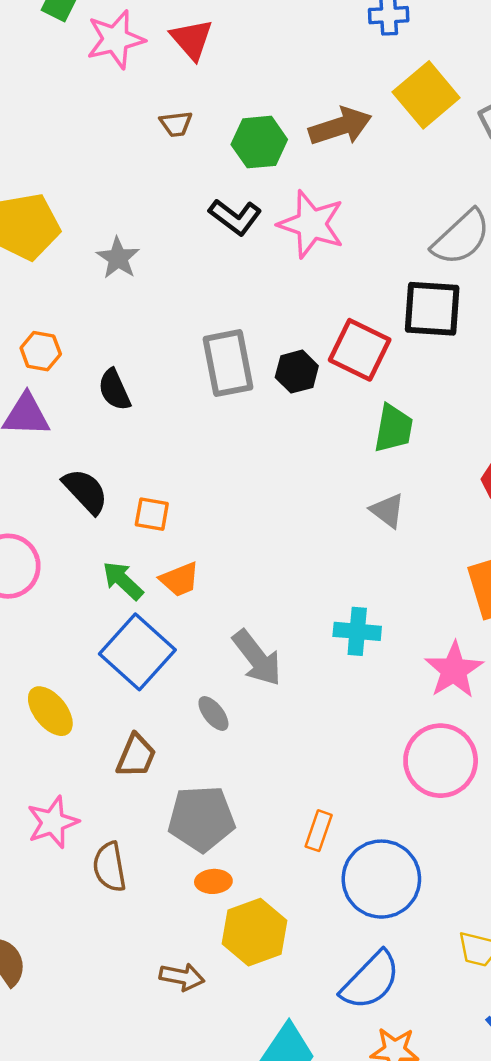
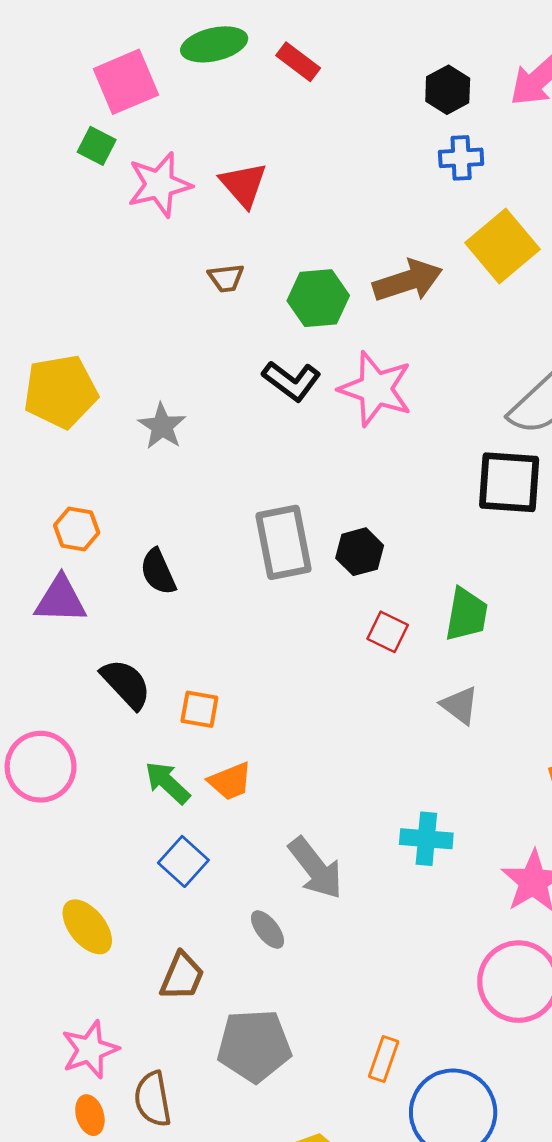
red square: (360, 350) -> (388, 632), moved, size x0.6
blue square: (137, 652) -> (183, 861), size x0.6
orange ellipse: (213, 881) -> (90, 1115), moved, turned 76

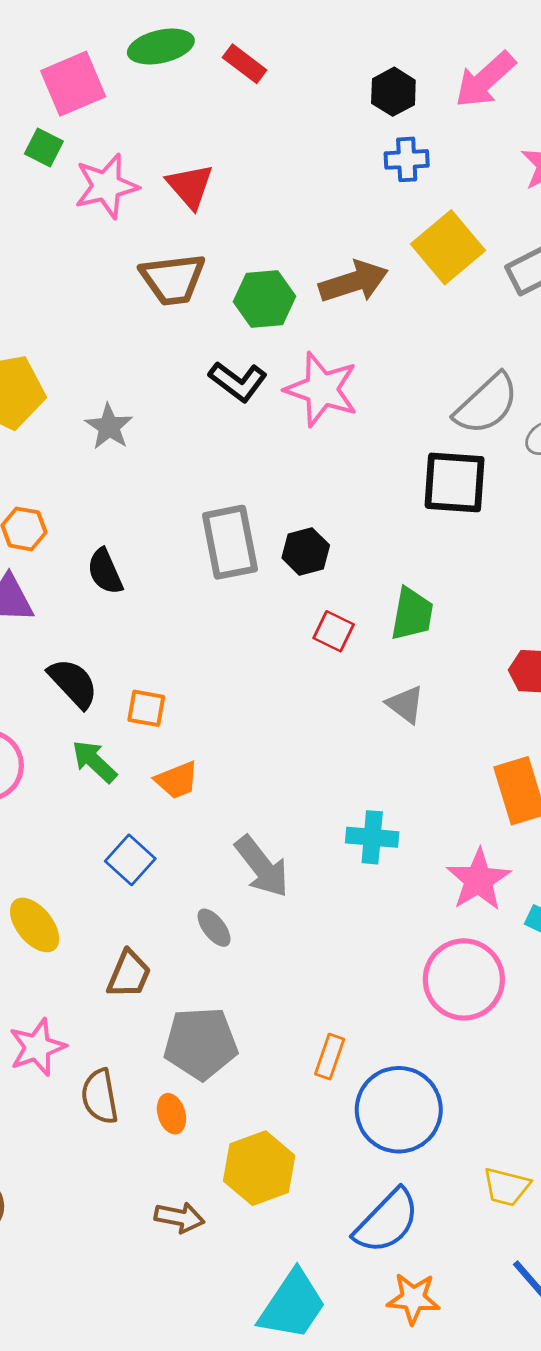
brown trapezoid: (226, 278) -> (173, 279), size x1.8
green arrow: (167, 783) -> (94, 762), moved
orange ellipse: (90, 1115) -> (171, 1114), moved

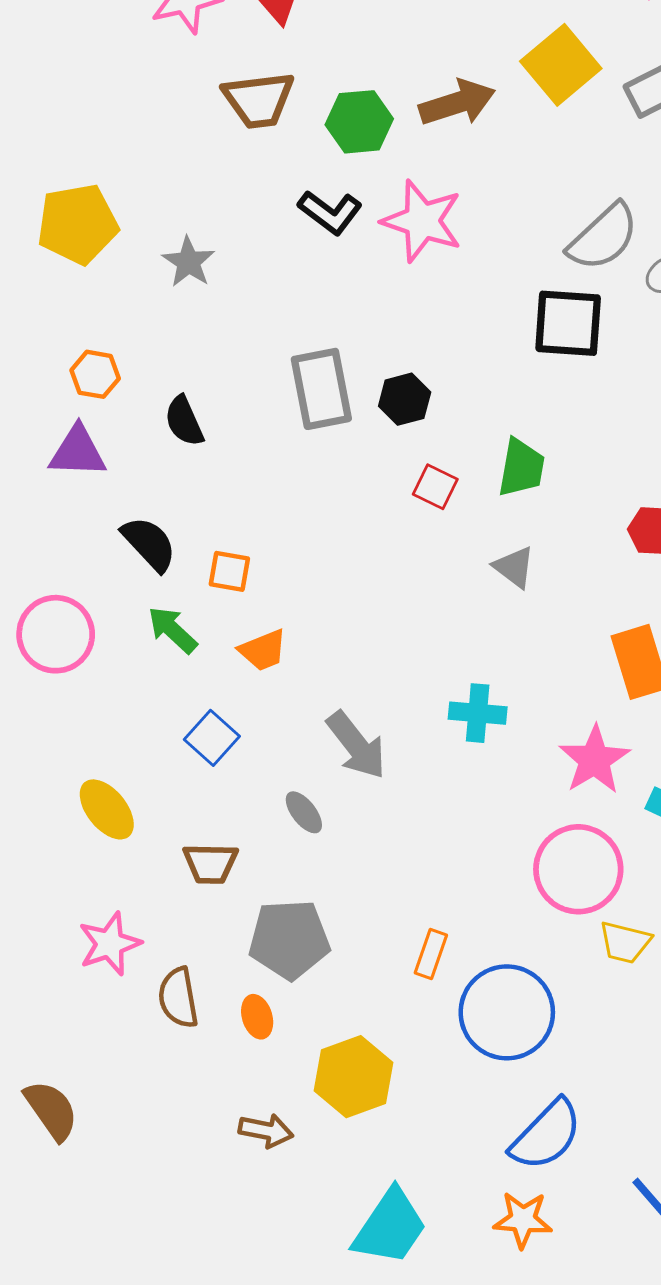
brown trapezoid: (129, 974) -> (210, 863), turned 68
yellow trapezoid: (506, 1187) -> (625, 942), moved
blue semicircle: (387, 1221) -> (546, 1135), moved

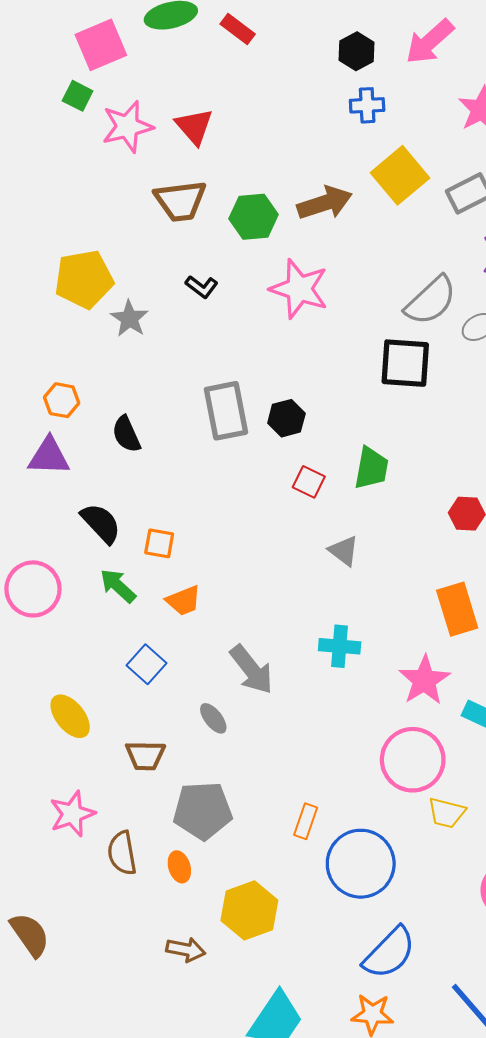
black L-shape: (330, 212) -> (202, 287), moved, size x0.7
yellow pentagon: (78, 224) -> (84, 279), moved
gray triangle: (514, 567) -> (344, 551), moved

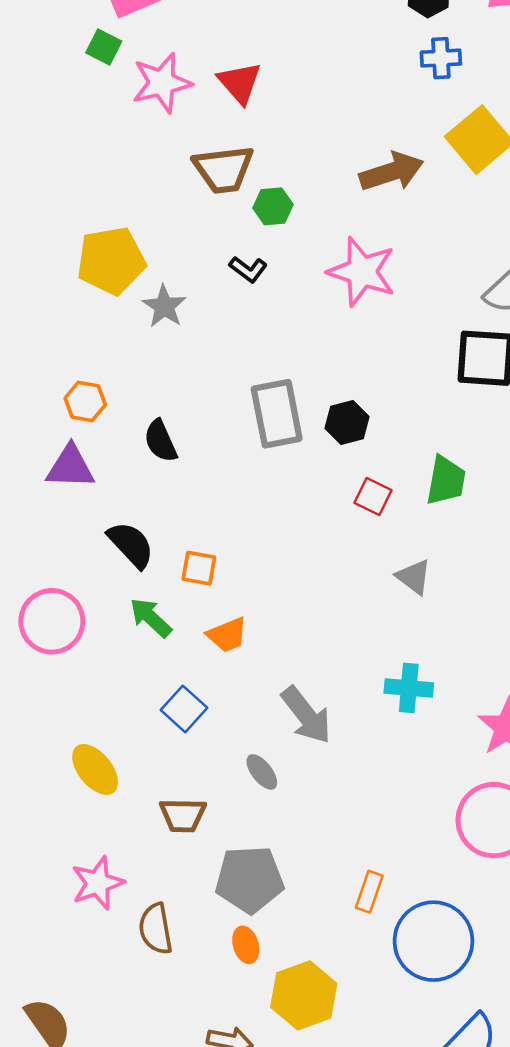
green hexagon: (254, 217) -> (273, 206), moved, size x0.7
orange ellipse: (179, 867) -> (246, 945), moved

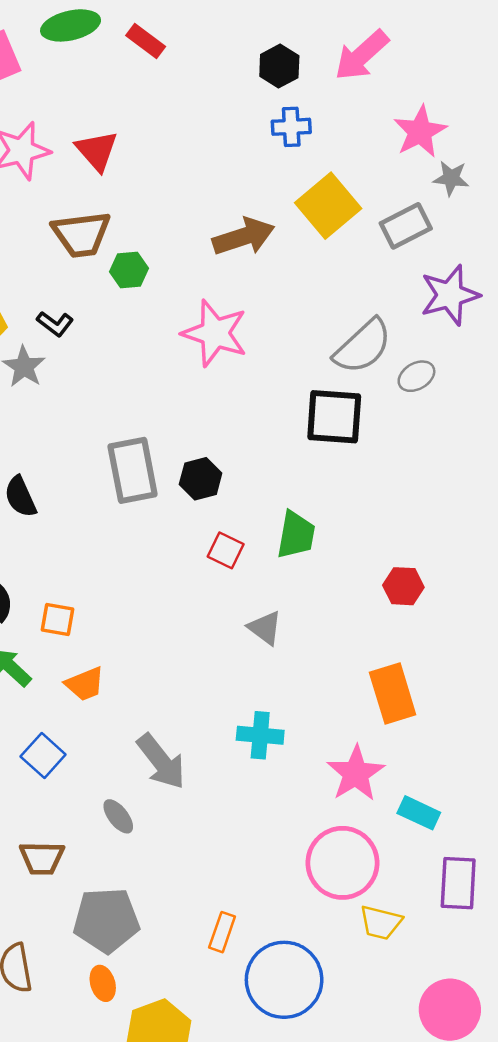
black L-shape: (248, 269) -> (55, 324), moved

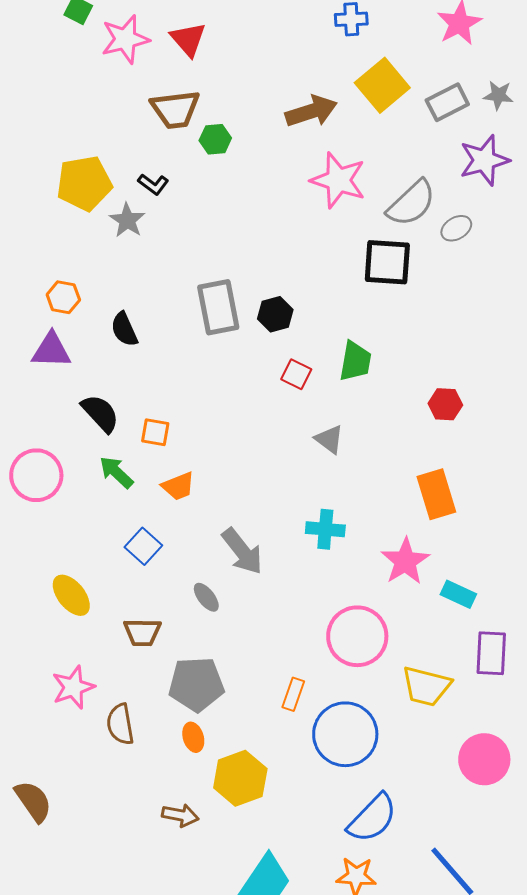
gray star: (451, 178) -> (498, 95), moved
pink star: (215, 333) -> (338, 180), moved
pink circle: (342, 863) -> (357, 636), moved
yellow trapezoid: (381, 923) -> (426, 686), size x1.4

